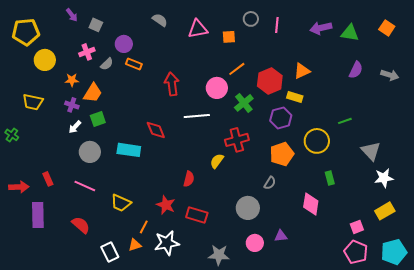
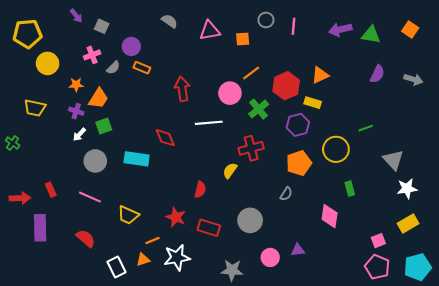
gray circle: (248, 208) -> (250, 220), moved
orange line: (144, 227) -> (153, 241), turned 40

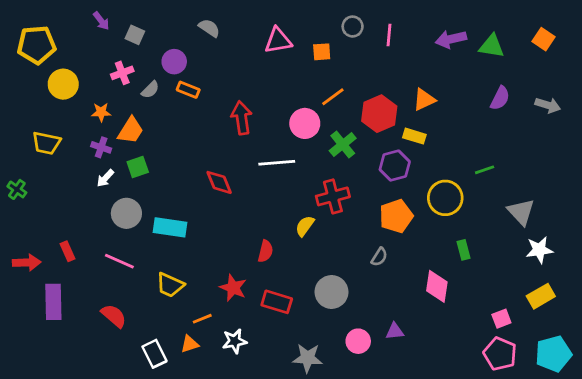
gray semicircle: (169, 21) -> (209, 28), moved
cyan rectangle: (137, 159) -> (170, 227), moved
white star: (177, 257) -> (235, 341), size x0.7

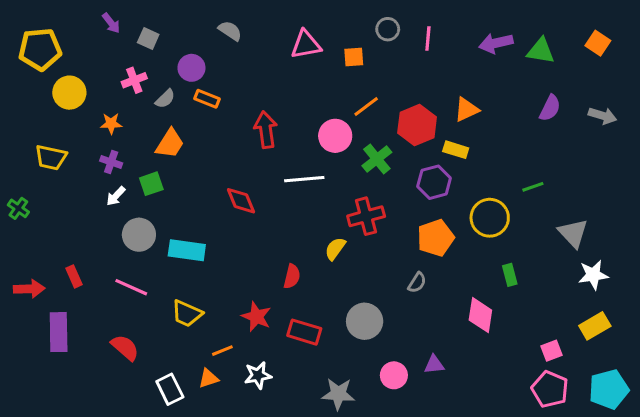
orange trapezoid: (131, 130) -> (170, 144), moved

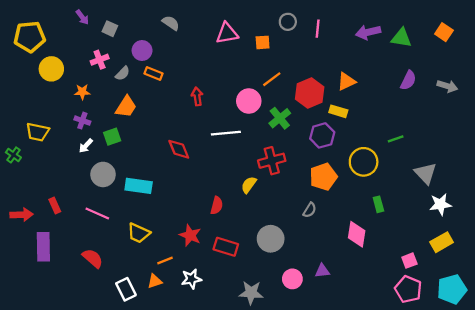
red arrow: (266, 130) -> (197, 96), size x0.7
yellow trapezoid: (51, 157) -> (38, 132), moved

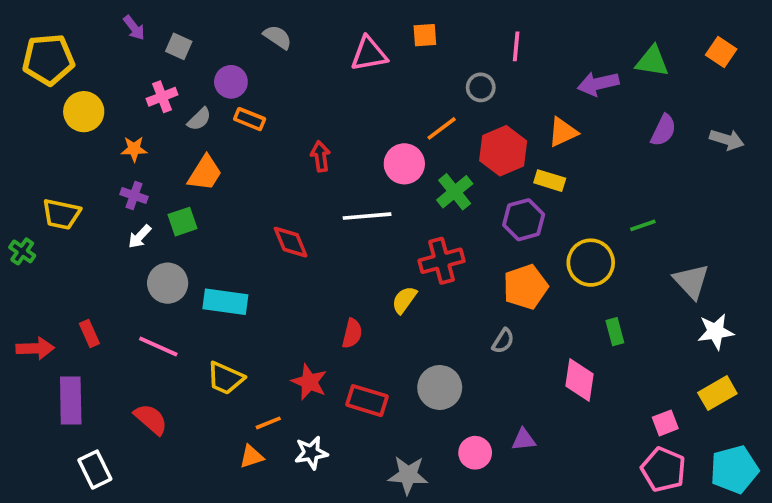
gray circle: (288, 22) -> (481, 87), moved
purple arrow: (368, 32) -> (598, 84), moved
orange square: (263, 42) -> (425, 35), moved
white rectangle: (126, 289) -> (95, 470), moved

